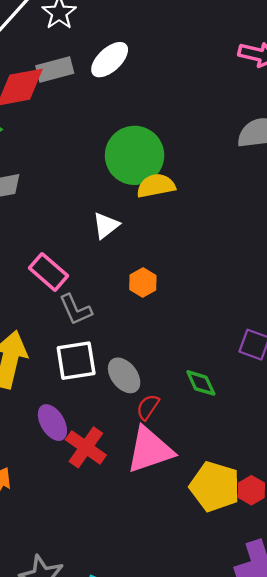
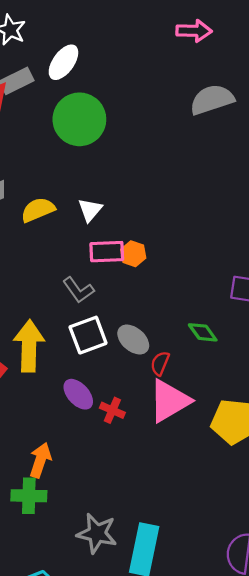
green circle: (135, 155) -> (79, 119), moved
yellow semicircle: (156, 186) -> (38, 210), moved
pink rectangle: (48, 272) -> (107, 252), moved, turned -32
red cross: (86, 447) -> (112, 410), size x0.7

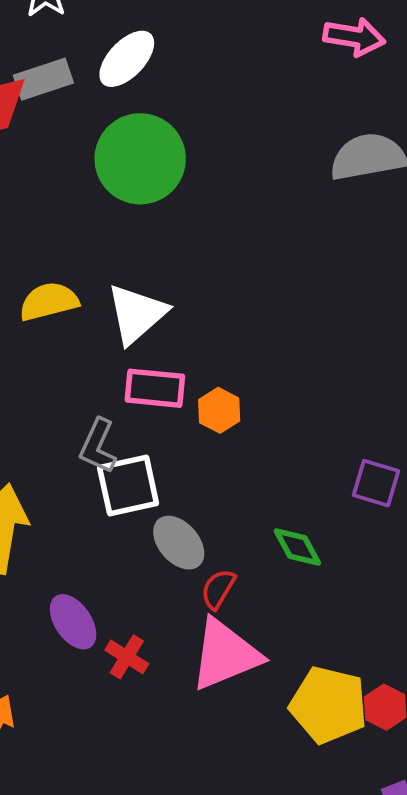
white triangle: (90, 210) -> (137, 314), size x1.5
orange hexagon: (133, 254) -> (219, 410), moved
gray L-shape: (78, 290) -> (98, 446), turned 52
white square: (88, 335) -> (128, 485), moved

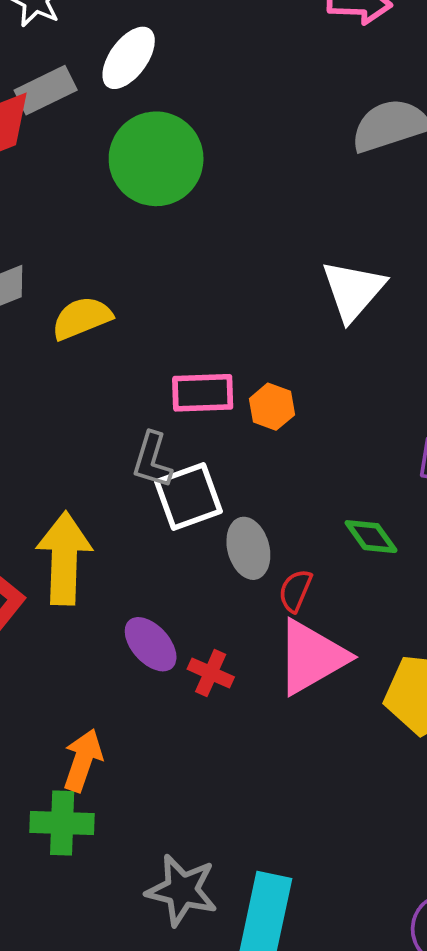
white triangle: (137, 314) -> (353, 290), moved
gray ellipse: (179, 543) -> (248, 548), turned 34

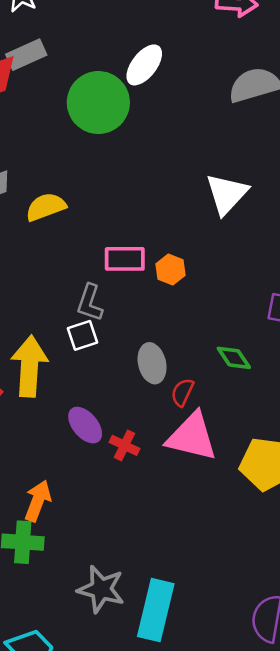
white ellipse: (129, 58) -> (144, 65), moved
white square: (188, 497) -> (83, 335), moved, size x0.7
pink triangle: (312, 657) -> (192, 437), turned 42

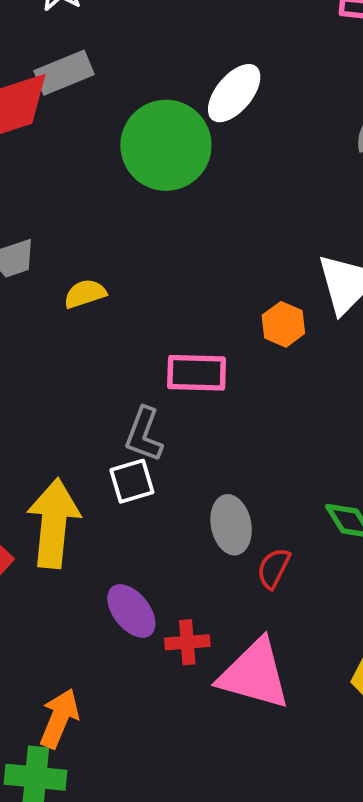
yellow semicircle: (46, 207) -> (85, 294), size x0.7
orange hexagon: (170, 270) -> (283, 324), moved
pink triangle: (192, 437) -> (254, 674), moved
red cross: (125, 445) -> (187, 642), turned -32

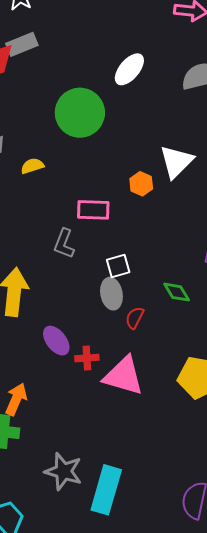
white ellipse: (234, 93) -> (129, 69), moved
green circle: (166, 145) -> (80, 113), moved
white square: (132, 481) -> (118, 266), moved

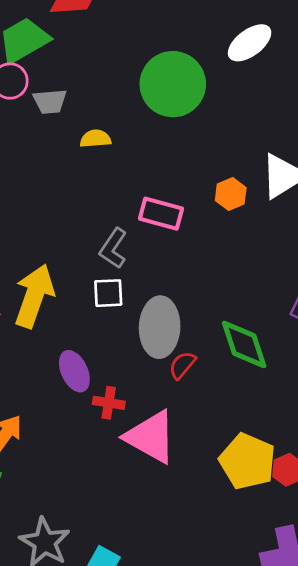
white square: (118, 266) -> (108, 293), moved
green diamond: (177, 292) -> (244, 344), size x1.5
gray ellipse: (111, 294) -> (160, 327), size x1.4

